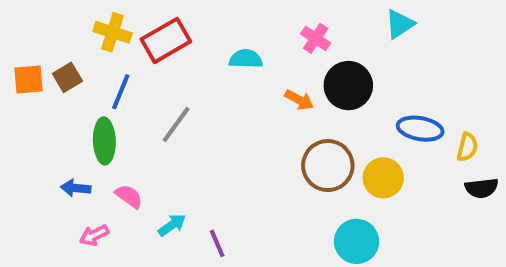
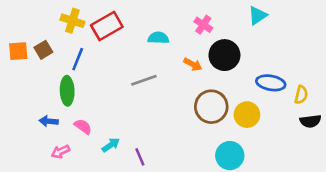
gray line: (176, 125) -> (144, 80), moved, turned 35

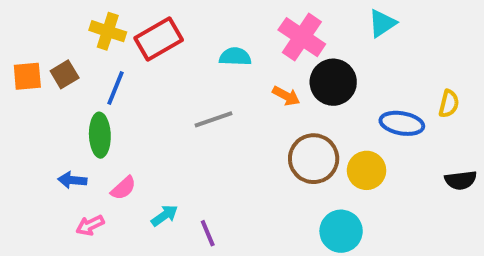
pink cross: (203, 25) -> (302, 37), size x1.6
yellow semicircle: (301, 95) -> (449, 104), moved
pink semicircle: (83, 126) -> (123, 188), turned 102

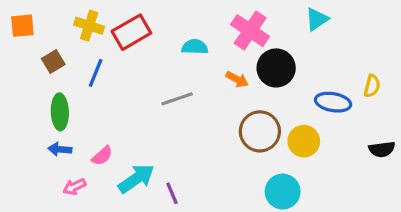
orange square: (27, 76) -> (22, 26), moved
green ellipse: (100, 135) -> (60, 112), moved
cyan arrow: (165, 215) -> (136, 179), size x1.6

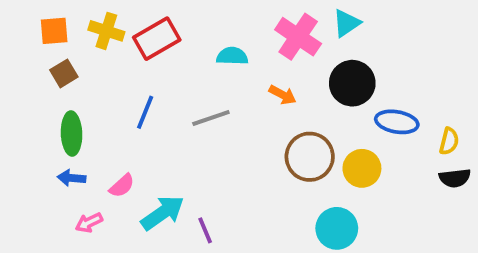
cyan triangle: (317, 19) -> (346, 23), moved
orange square: (22, 26) -> (54, 31), moved
black circle: (276, 68) -> (352, 83), moved
blue line: (96, 73) -> (145, 112), moved
yellow semicircle: (372, 86) -> (449, 141), moved

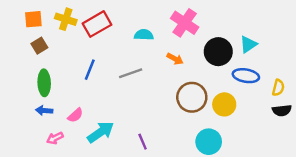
cyan triangle: (346, 23) -> (248, 44), moved
purple line: (205, 230) -> (143, 142), moved

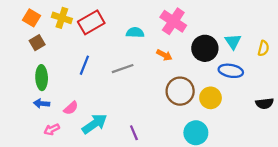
orange square: (33, 19) -> (31, 18), turned 36
cyan triangle: (248, 44) -> (233, 42), turned -30
yellow semicircle: (278, 88) -> (263, 48), moved

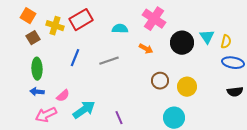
yellow cross: (62, 18) -> (55, 26), moved
yellow semicircle: (263, 48) -> (226, 42), moved
blue ellipse: (231, 71) -> (233, 63), moved
brown circle: (180, 91) -> (160, 81), size x0.7
pink arrow: (52, 129) -> (46, 115), size x1.5

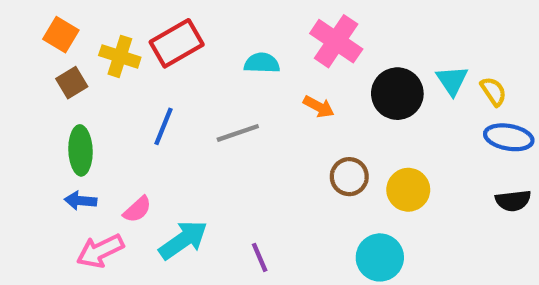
yellow semicircle: (226, 42) -> (493, 91), turned -48

